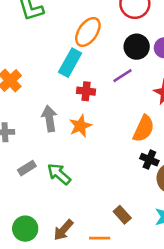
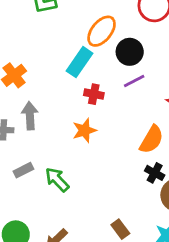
black circle: (137, 47) -> (130, 52), moved
gray arrow: (49, 119) -> (30, 116), moved

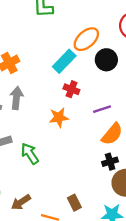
purple line: (134, 81) -> (102, 109), moved
black cross: (155, 173) -> (110, 162), turned 35

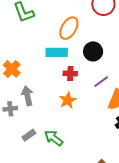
black circle: (106, 60) -> (93, 51), moved
cyan rectangle: (64, 61) -> (57, 52), turned 65

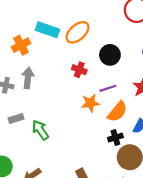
orange ellipse: (69, 28) -> (78, 32), moved
cyan rectangle: (57, 52) -> (47, 30), moved
orange star: (68, 100) -> (90, 103), moved

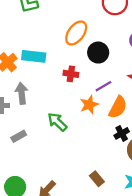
cyan rectangle: (47, 30) -> (34, 56), moved
orange ellipse: (78, 32) -> (76, 33), moved
green arrow: (40, 130) -> (57, 122), moved

